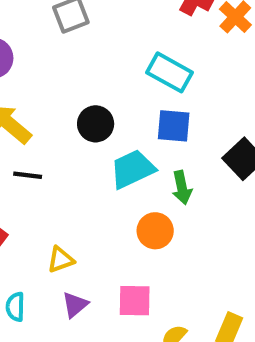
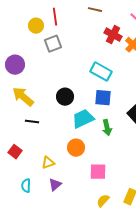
orange circle: (155, 231) -> (76, 148), moved
pink square: (135, 301) -> (98, 172), moved

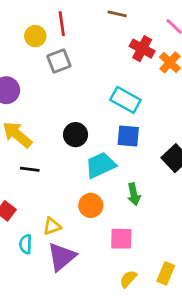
green arrow: (107, 128) -> (134, 194), moved
purple triangle: (55, 185) -> (62, 257), size x1.6
cyan semicircle: (26, 186) -> (26, 244), moved

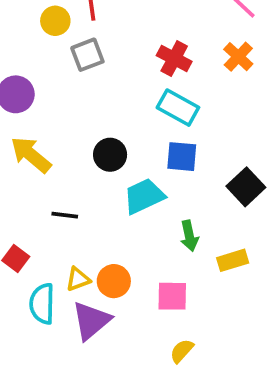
red cross: (142, 49) -> (174, 59), moved
black line: (30, 169) -> (65, 215), moved
orange circle: (91, 205) -> (114, 281), moved
cyan semicircle: (26, 244) -> (42, 304), size x1.5
yellow rectangle: (166, 273) -> (233, 260), moved, turned 50

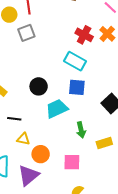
red cross: (174, 59) -> (84, 35), moved
yellow triangle: (78, 279) -> (23, 139), moved, turned 32

